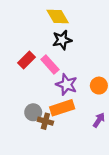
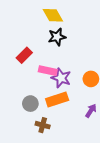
pink rectangle: (50, 64) -> (48, 71), moved, turned -36
brown cross: (45, 121) -> (43, 125), moved

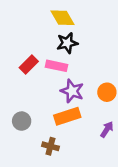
pink rectangle: (48, 71) -> (56, 66), moved
gray circle: (30, 104) -> (22, 121), moved

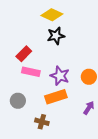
yellow diamond: (62, 18) -> (52, 15), turned -35
pink rectangle: (56, 66) -> (31, 72), moved

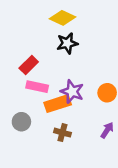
orange rectangle: (56, 97) -> (58, 104), moved
brown cross: (42, 122) -> (62, 133), moved

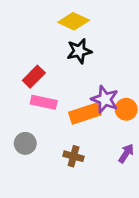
purple star: (72, 92) -> (105, 99), moved
orange rectangle: (58, 104) -> (85, 114), moved

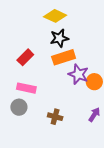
pink rectangle: (44, 102) -> (26, 88), moved
orange rectangle: (85, 114) -> (64, 57), moved

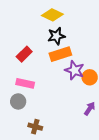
brown cross: (55, 117) -> (35, 127), moved

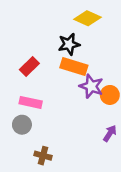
yellow diamond: (52, 15) -> (88, 18), moved
orange rectangle: (60, 54) -> (74, 67), turned 35

